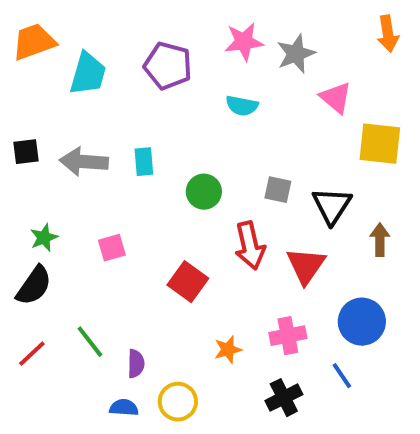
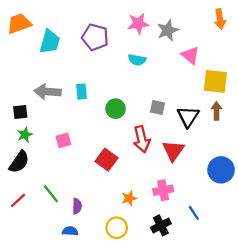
black square: (26, 152) -> (20, 112), moved
brown arrow: (380, 240) -> (216, 111), moved
blue circle: (362, 322) -> (221, 170), moved
yellow circle: (178, 402) -> (117, 228), moved

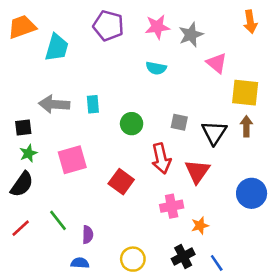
purple pentagon: (95, 37) -> (108, 26), moved
pink square: (63, 140) -> (72, 160), size x1.6
pink cross: (163, 190) -> (172, 206), moved
orange star: (129, 198) -> (200, 226), moved
blue line: (194, 213) -> (217, 263), moved

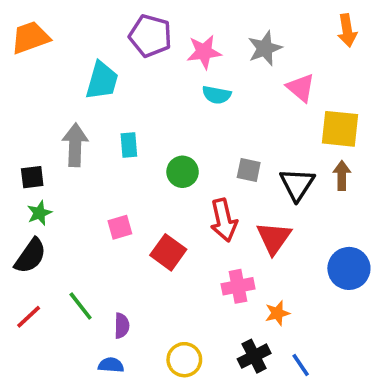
pink star: (157, 27) -> (204, 52), moved
cyan trapezoid: (57, 48) -> (102, 81), moved
gray arrow: (54, 104) -> (75, 145), turned 88
pink square: (72, 160) -> (120, 227), moved, size x0.6

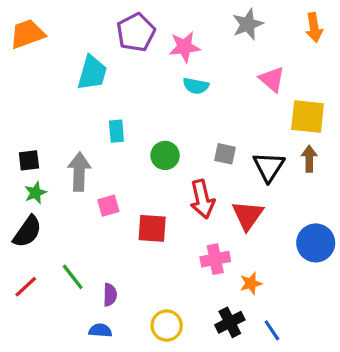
purple pentagon: (150, 36) -> (136, 32), turned 30
gray star: (265, 48) -> (248, 24), moved
gray arrow: (75, 145) -> (79, 172), moved
red square: (168, 252) -> (152, 228), turned -32

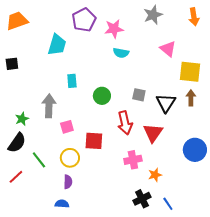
black square: (29, 160) -> (12, 64), moved
green line: (73, 277) -> (39, 160), moved
yellow circle: (167, 326) -> (70, 158), moved

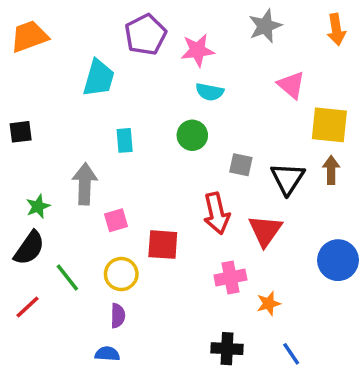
black square: (12, 64) -> (21, 132), moved
green circle: (102, 96) -> (192, 135), moved
black cross: (142, 199) -> (227, 349), moved, turned 30

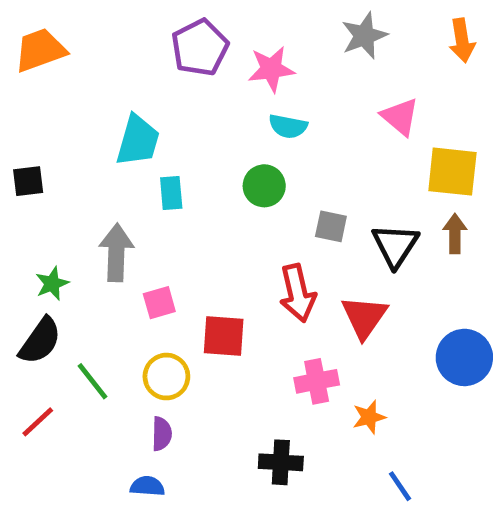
cyan trapezoid: (99, 78) -> (138, 141), moved
black cross: (227, 349) -> (281, 462), moved

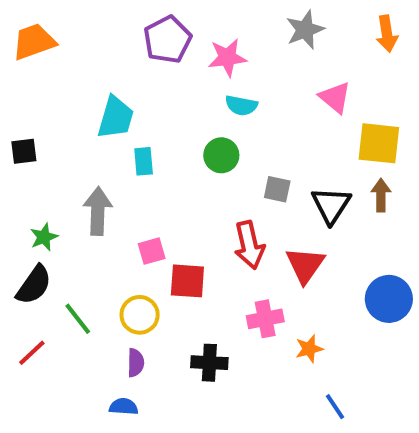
pink square: (159, 303) -> (152, 251), moved
black cross: (281, 462) -> (209, 363), moved

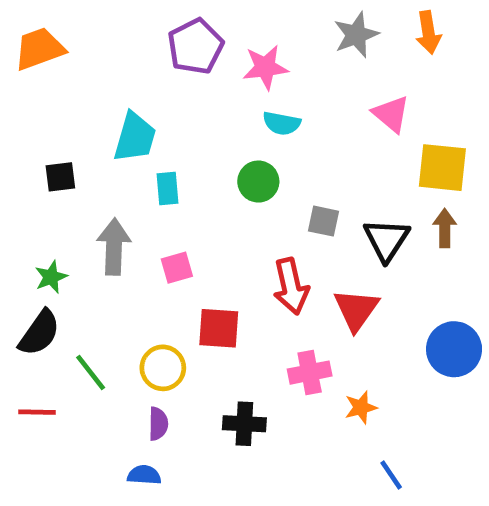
orange arrow: (387, 34) -> (428, 32), moved
black square: (24, 151) -> (60, 177), moved
pink square: (152, 251) -> (177, 268), moved
red line: (32, 353) -> (37, 412), turned 44

